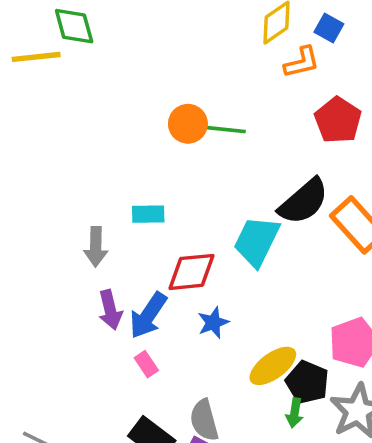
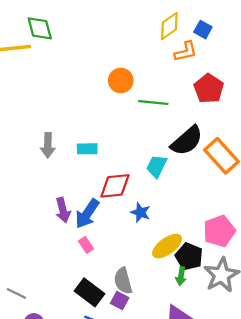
orange circle: (188, 124) -> (121, 80), moved
green line: (222, 129) -> (153, 102), moved
cyan trapezoid: (257, 241) -> (157, 166), size x0.7
gray arrow: (96, 247) -> (48, 145), moved
blue star: (213, 323) -> (140, 212), moved, turned -30

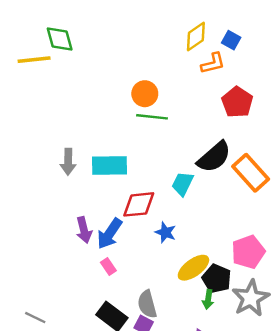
green line: (153, 102) -> (152, 117), moved
cyan rectangle: (87, 149) -> (110, 165), size x1.6

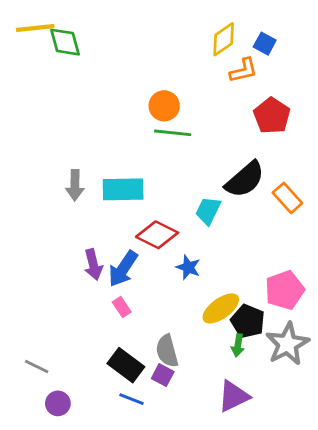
yellow line: (34, 60) -> (35, 28), moved
orange rectangle: (251, 173) -> (287, 198), size x0.7
red diamond: (139, 204) -> (157, 235), turned 32

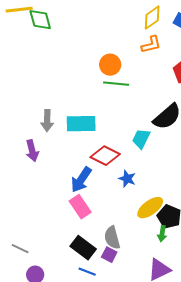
orange L-shape: (243, 70) -> (151, 45), moved
purple arrow: (93, 265) -> (32, 151), moved
pink rectangle: (122, 307) -> (80, 207), size x1.6

